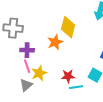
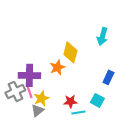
gray cross: (13, 28) -> (15, 91), moved, turned -30
purple cross: (27, 50) -> (29, 75), size x1.5
gray triangle: (26, 85) -> (37, 110), moved

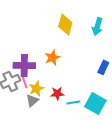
yellow diamond: (70, 52) -> (65, 24), moved
cyan square: (97, 100) -> (95, 103), moved, size x1.5
red star: (70, 101) -> (57, 93), moved

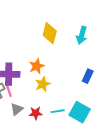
yellow star: (36, 88) -> (43, 84), moved
red star: (57, 93) -> (36, 113), moved

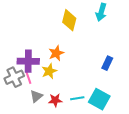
cyan arrow: (82, 35) -> (101, 12), moved
yellow star: (43, 84) -> (49, 71), moved

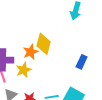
yellow diamond: (69, 20) -> (44, 44), moved

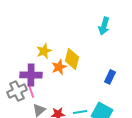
yellow star: (24, 70) -> (44, 51), moved

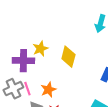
orange star: (59, 67) -> (48, 90), moved
purple cross: (31, 75) -> (23, 61), moved

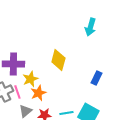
yellow star: (40, 49) -> (30, 79), moved

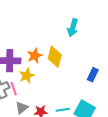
cyan arrow: (90, 27) -> (73, 28), moved
orange star: (38, 93) -> (35, 56), moved

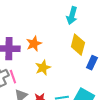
yellow diamond: (55, 57) -> (78, 45), moved
yellow star: (27, 76) -> (43, 68), moved

